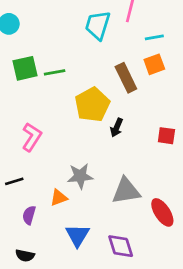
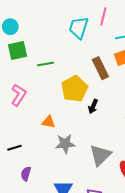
green square: (25, 68) -> (18, 51), moved
pink L-shape: (32, 137) -> (19, 95), moved
gray triangle: (126, 191) -> (100, 155), turned -35
orange triangle: (59, 198) -> (49, 122), moved, turned 32

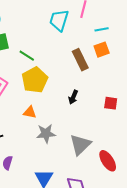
green line: (45, 64) -> (27, 56), turned 42
yellow pentagon: (74, 89) -> (35, 80), moved

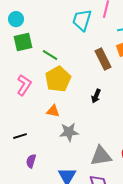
gray triangle: (80, 145) -> (101, 156), moved, turned 35

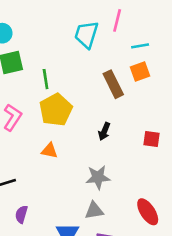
green line: (50, 55) -> (46, 79), turned 49
gray star: (69, 132) -> (98, 177), moved
gray triangle: (101, 156) -> (94, 211), moved, size x0.7

